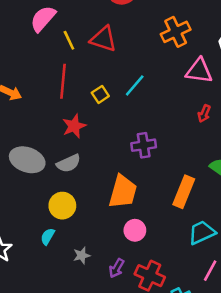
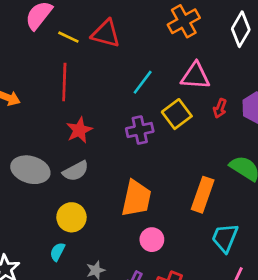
yellow line: (69, 40) -> (68, 37), turned -36
pink triangle: (199, 71) -> (195, 76), moved
yellow square: (100, 94) -> (177, 114), moved, size x1.5
purple cross: (144, 145) -> (140, 130), moved
cyan trapezoid: (202, 233) -> (225, 238), turned -40

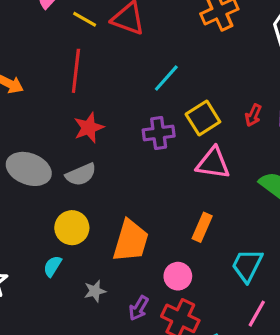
pink triangle: (195, 76) -> (213, 163), moved
orange rectangle: (203, 195) -> (202, 227), moved, size x0.7
orange trapezoid: (136, 198) -> (131, 241), moved
pink circle: (152, 240) -> (178, 276), moved

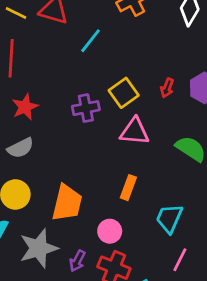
cyan line: (166, 78) -> (91, 41), moved
gray star: (95, 291) -> (39, 248), size x2.0

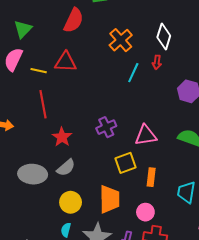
cyan line: (91, 41) -> (133, 73), moved
red arrow: (167, 88) -> (157, 62), moved
yellow square: (124, 93) -> (125, 163), moved, turned 30

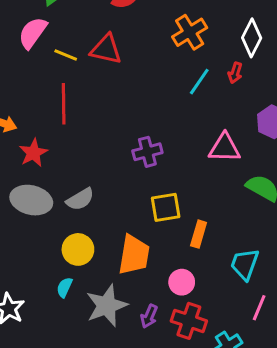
pink triangle: (146, 135) -> (225, 148), moved
red star: (62, 137) -> (33, 153), moved

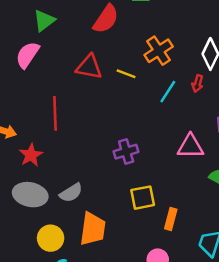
yellow line: (66, 55) -> (126, 74), moved
yellow circle: (78, 249) -> (51, 238), moved
orange trapezoid: (134, 255) -> (93, 229), moved

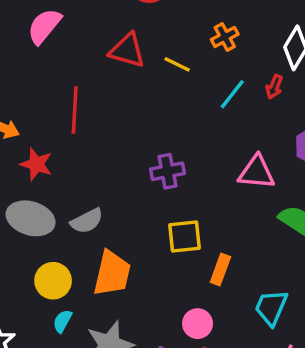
orange cross: (159, 51) -> (225, 37), size x0.7
red star: (31, 155) -> (36, 164), turned -30

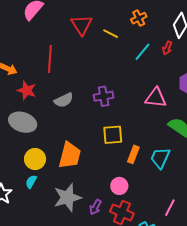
red triangle: (127, 50) -> (81, 25), turned 40
gray semicircle: (87, 221) -> (64, 100), moved
cyan trapezoid: (271, 307) -> (160, 158), moved
cyan semicircle: (62, 321) -> (31, 182), moved

